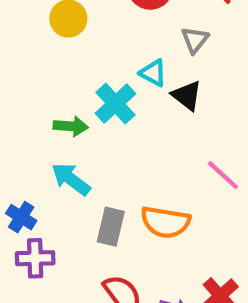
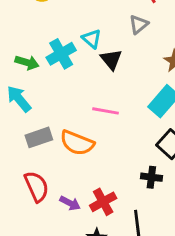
gray triangle: (195, 40) -> (139, 24), moved
pink line: (223, 175) -> (105, 111), moved, turned -45
gray rectangle: (111, 227) -> (39, 137), turned 45

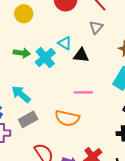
black triangle: (111, 59) -> (81, 55), turned -35
green arrow: (27, 63) -> (22, 53), moved
gray rectangle: (39, 137) -> (28, 119), moved

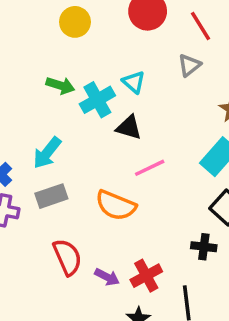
black triangle: (81, 55) -> (129, 127), moved
pink line: (83, 92) -> (150, 168), turned -36
cyan arrow: (21, 94) -> (47, 153), turned -102

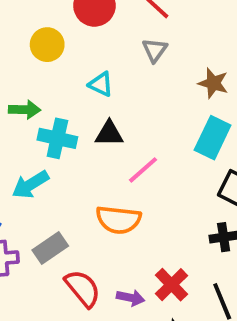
yellow circle: (75, 22) -> (47, 45), moved
cyan cross: (97, 100) -> (57, 138), moved, turned -32
cyan arrow: (47, 153) -> (30, 185), turned 36
gray rectangle: (51, 196) -> (50, 248), moved

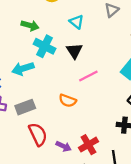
black triangle: (109, 134) -> (74, 51), turned 42
orange semicircle: (118, 220) -> (68, 101), size x0.7

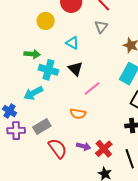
purple arrow: (63, 146) -> (84, 146), moved

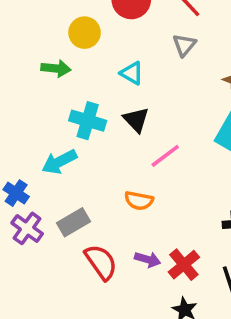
green arrow: (32, 54) -> (56, 68), moved
purple cross: (16, 131) -> (27, 228), turned 36

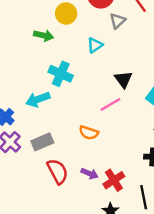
gray triangle: (184, 45) -> (118, 21), moved
cyan triangle: (132, 73) -> (95, 45), turned 49
black triangle: (136, 120) -> (123, 79), moved

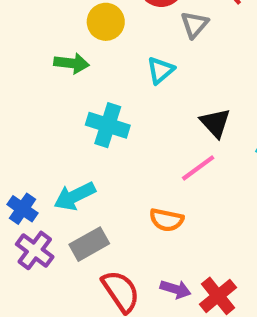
cyan arrow: (38, 99) -> (75, 196), moved

